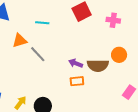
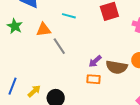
purple arrow: (76, 63) -> (95, 61), turned -72

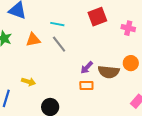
gray line: (59, 46) -> (59, 44), moved
yellow arrow: (34, 91) -> (29, 82), moved, turned 64

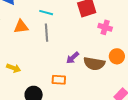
pink cross: (128, 28) -> (105, 27), moved
gray line: (59, 44) -> (47, 33), turned 30
orange rectangle: (86, 85) -> (59, 80), moved

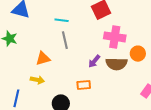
orange triangle: (21, 27) -> (43, 59), moved
pink cross: (105, 27) -> (115, 37), moved, size x1.5

